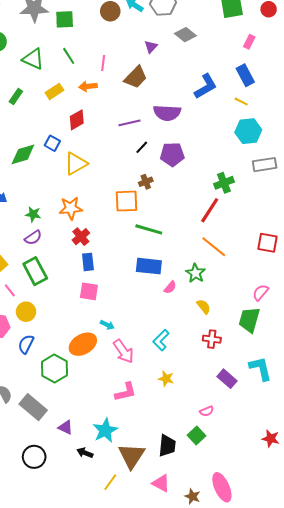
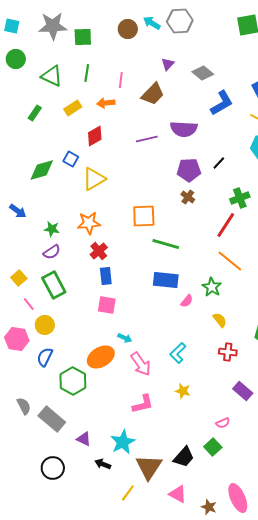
gray diamond: (185, 35) -> (203, 73), moved
green line: (69, 56) -> (87, 73), turned 42
black line: (142, 147) -> (219, 163), moved
brown cross: (146, 182) -> (188, 197), moved, turned -32
black trapezoid: (167, 446) -> (184, 457), turned 35

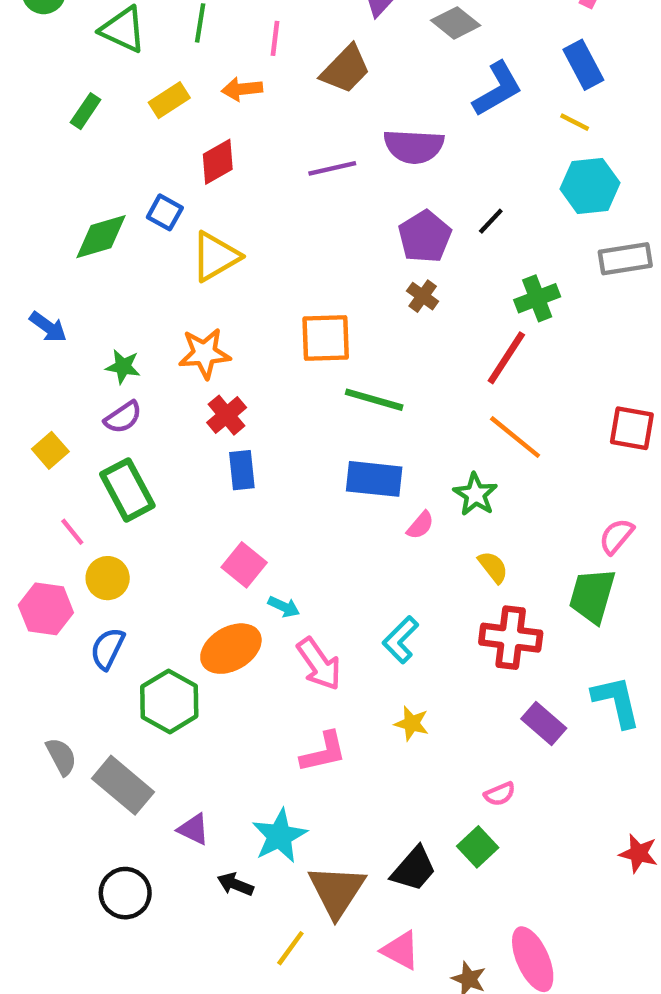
purple pentagon: (189, 170) -> (425, 237), turned -30
yellow square: (19, 278) -> (50, 450), moved
pink square: (107, 305) -> (244, 565), moved, turned 30
red cross: (228, 352) -> (511, 638), size x1.5

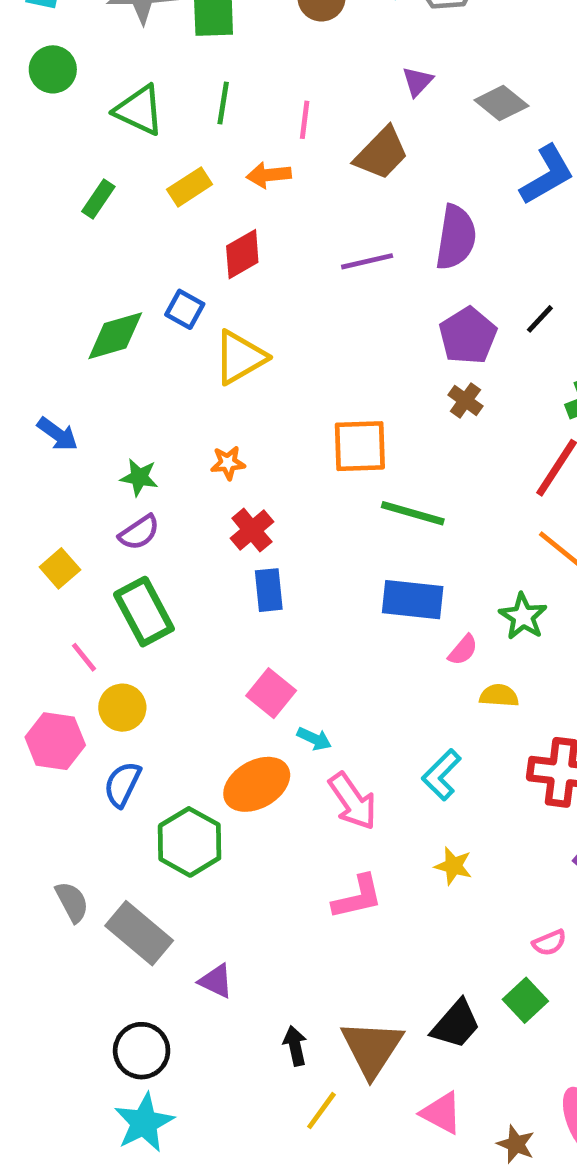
purple semicircle: (414, 146) -> (456, 237), turned -84
orange star: (204, 353) -> (228, 463), size x0.6
yellow semicircle: (493, 567) -> (499, 696), moved, turned -48
cyan star: (279, 836) -> (144, 1123), moved
black arrow: (235, 884) -> (295, 1046), moved, turned 56

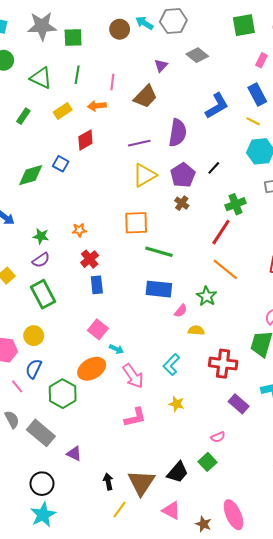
gray diamond: (501, 103) -> (197, 55), moved
yellow triangle: (240, 357) -> (144, 175), moved
pink line: (84, 657) -> (17, 386), moved

